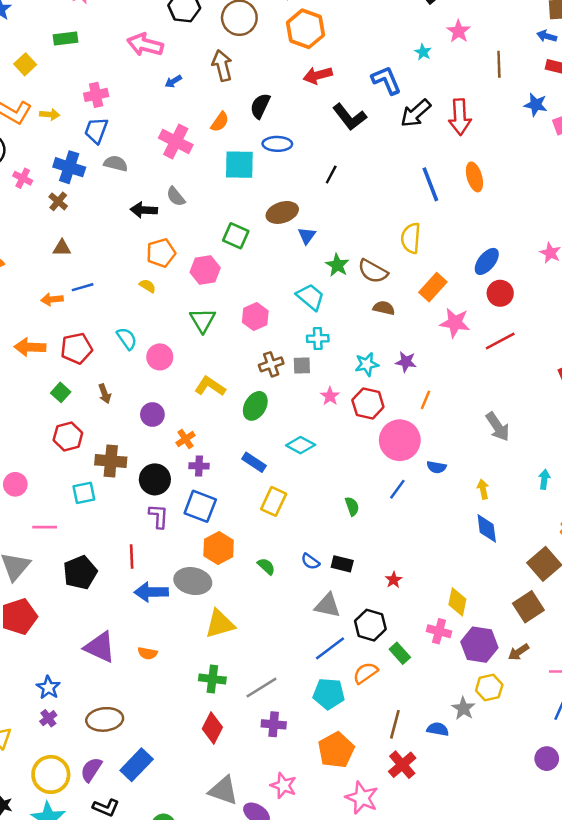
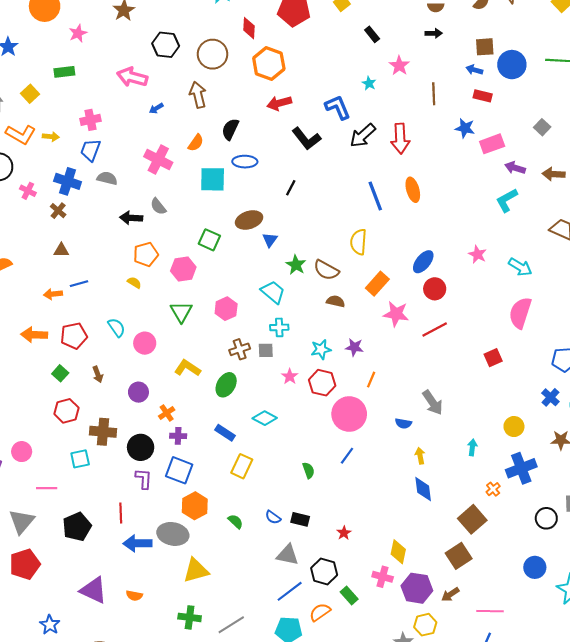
blue semicircle: (437, 467) -> (403, 423), moved

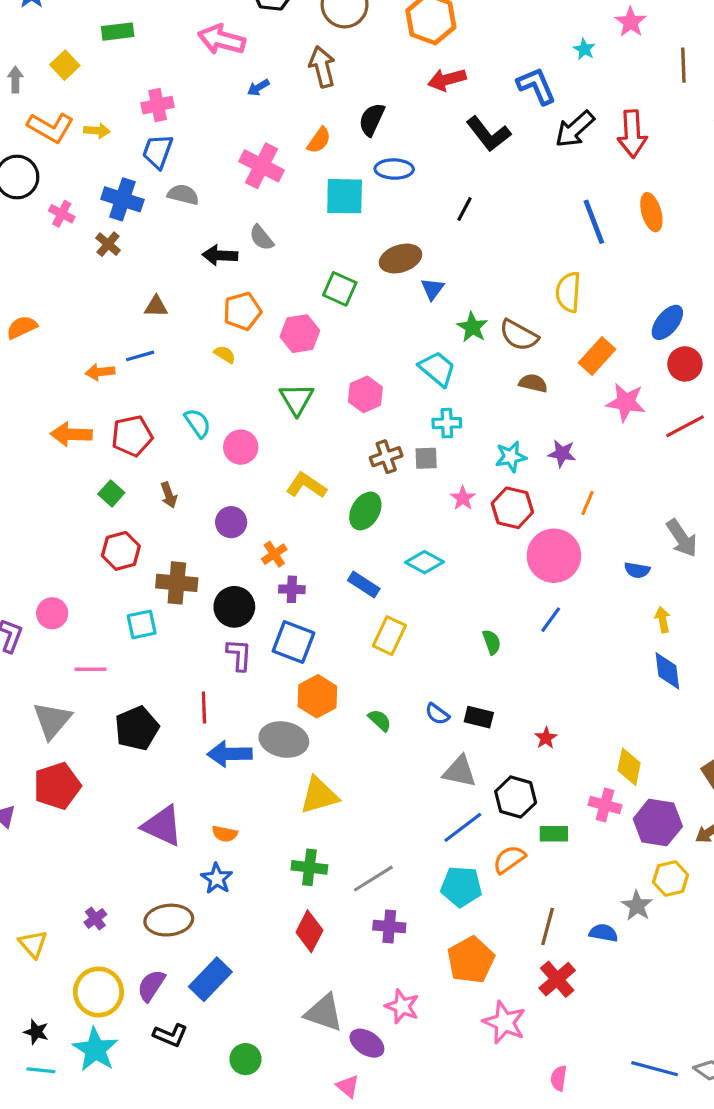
brown triangle: (61, 250) -> (156, 306), moved
green rectangle: (349, 596) -> (554, 834), turned -48
blue star: (50, 625) -> (217, 879), moved

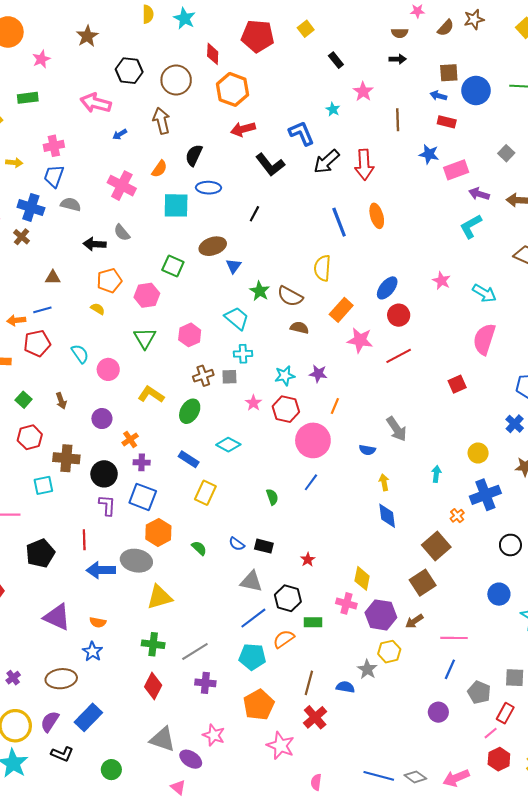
red pentagon: (132, 436) -> (37, 343), moved

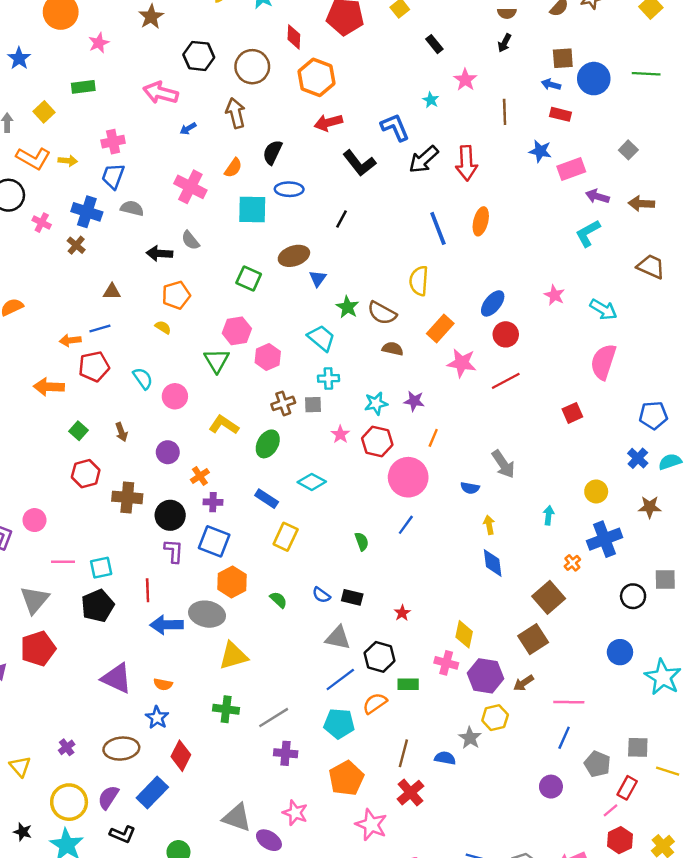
black arrow: (398, 59) -> (505, 43), turned 119
orange ellipse: (377, 216) -> (481, 221), turned 30
pink hexagon: (147, 295) -> (237, 331), moved
cyan square: (43, 485) -> (101, 568), moved
red diamond: (153, 686) -> (181, 756), moved

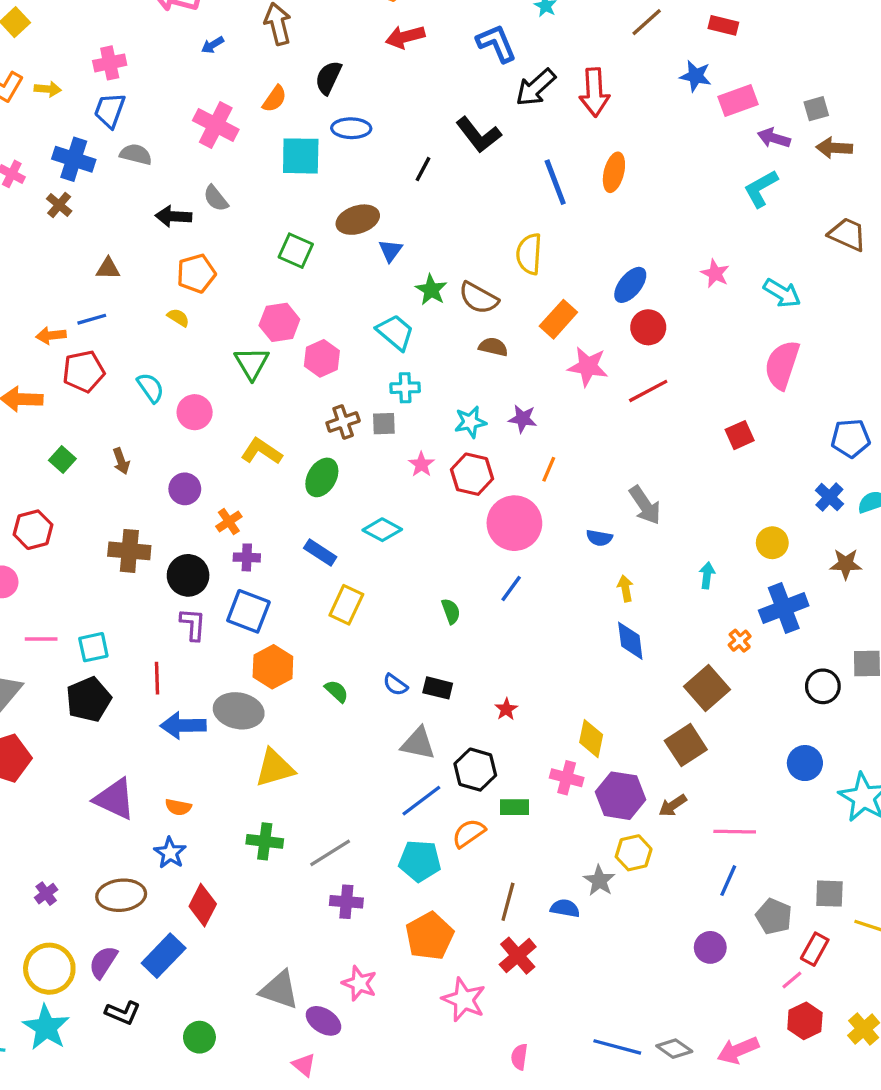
brown line: (505, 112) -> (647, 22), turned 50
gray square: (628, 150) -> (816, 109), moved, turned 30
black L-shape: (359, 163) -> (479, 135), moved
red hexagon: (86, 474) -> (33, 530), moved

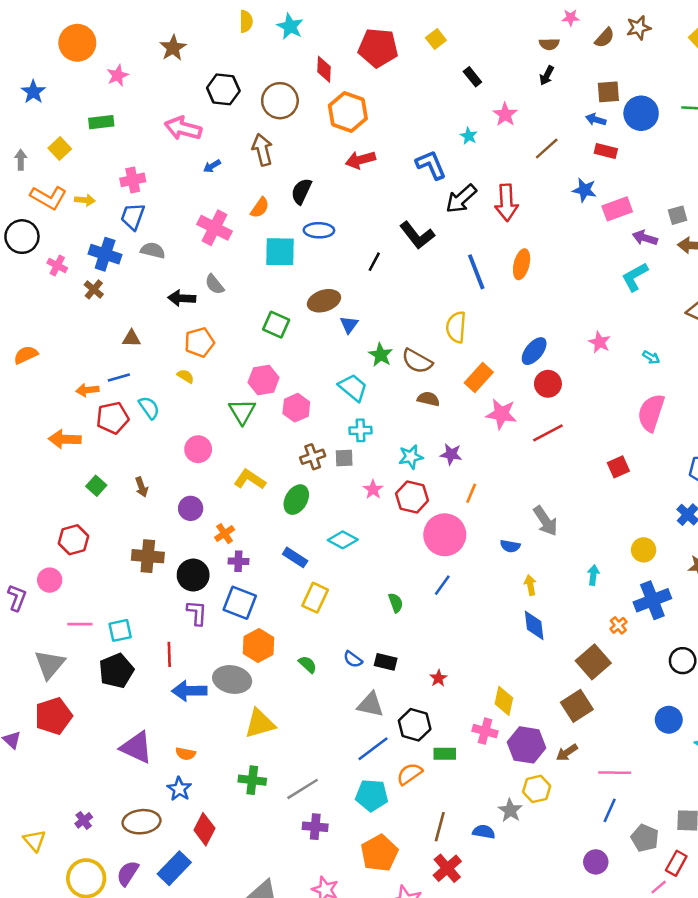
cyan arrow: (782, 293) -> (651, 357), size x0.6
cyan semicircle: (151, 388) -> (149, 408), moved

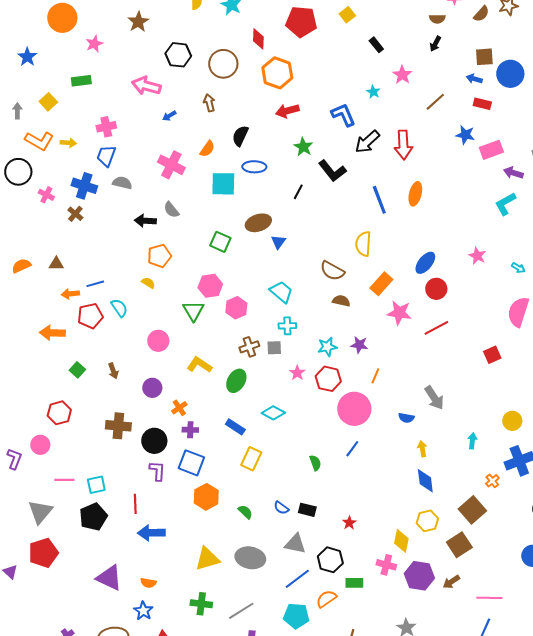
brown arrow: (262, 150) -> (209, 103), size x0.7
brown triangle: (131, 338) -> (56, 264), moved
green star: (381, 355) -> (303, 147), moved
gray ellipse: (232, 679) -> (250, 558), moved
yellow hexagon: (537, 789) -> (427, 521), moved

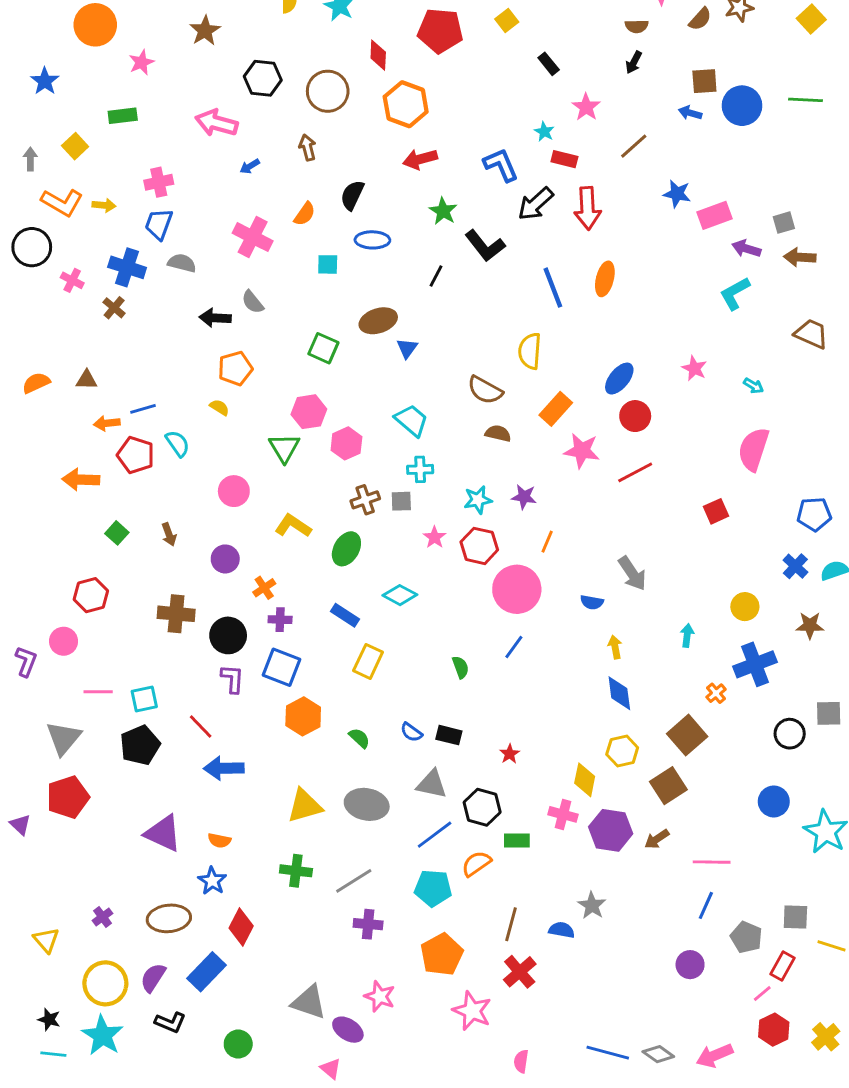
red rectangle: (482, 104) -> (564, 159), moved
cyan square: (223, 184) -> (328, 264), size x0.6
red pentagon: (90, 316) -> (136, 455), turned 30
red line: (135, 504) -> (201, 726), turned -42

